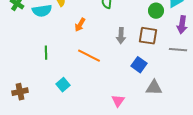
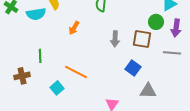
green circle: (156, 11) -> (156, 22), moved
orange line: (89, 56) -> (76, 72), moved
brown cross: (20, 92) -> (22, 76), moved

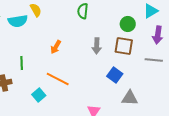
green circle: (156, 22) -> (128, 24), moved
orange arrow: (74, 28) -> (56, 47), moved

